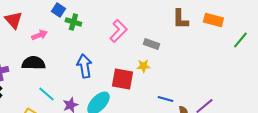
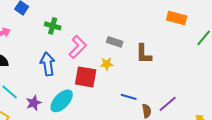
brown L-shape: (180, 19) -> (144, 54), moved
green cross: (73, 22) -> (53, 26), moved
pink L-shape: (118, 31) -> (78, 47), moved

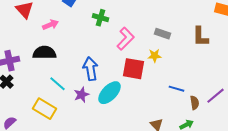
brown L-shape: (144, 54) -> (200, 37), moved
blue arrow: (48, 64) -> (90, 69), moved

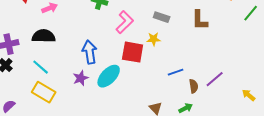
cyan line: (58, 84) -> (41, 67), moved
blue line: (176, 89) -> (176, 72), turned -35

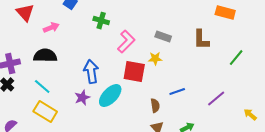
green line: (251, 13) -> (236, 58), moved
brown semicircle: (194, 86) -> (155, 106), moved

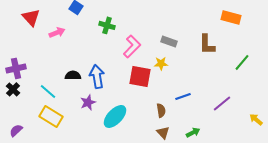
black semicircle: (45, 56) -> (73, 75), moved, size x0.7
cyan ellipse: (110, 96) -> (115, 116), moved

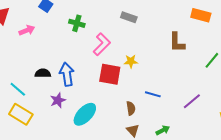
gray rectangle: (169, 41) -> (129, 17), moved
blue line: (183, 96) -> (153, 94), turned 35

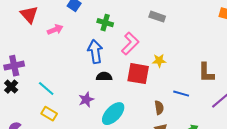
brown L-shape: (177, 42) -> (206, 73), moved
black semicircle: (43, 73) -> (104, 77), moved
blue arrow: (67, 74) -> (95, 52), moved
yellow rectangle: (21, 114) -> (49, 114), size x0.7

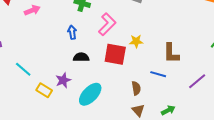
blue arrow: (95, 52) -> (72, 32), size x0.6
brown L-shape: (206, 73) -> (171, 53), moved
yellow rectangle: (49, 114) -> (44, 90), moved

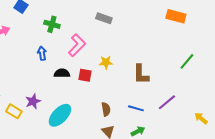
red square: (115, 54) -> (85, 75), size x0.6
black semicircle: (81, 57) -> (62, 73), moved
blue line: (158, 74) -> (136, 108), moved

